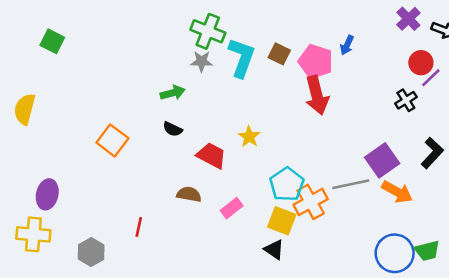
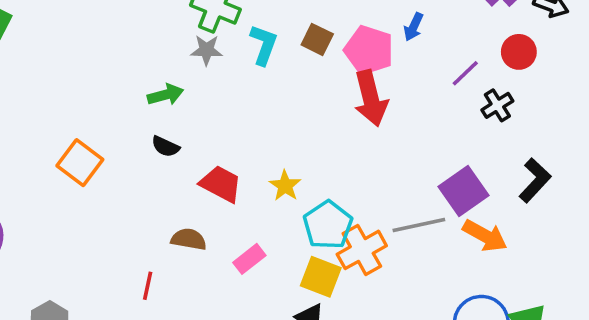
cyan L-shape: (242, 58) -> (264, 45), size x0.7
purple line: (431, 78) -> (465, 73), moved
yellow star: (249, 137) -> (285, 186), moved
red line: (139, 227) -> (148, 286), moved

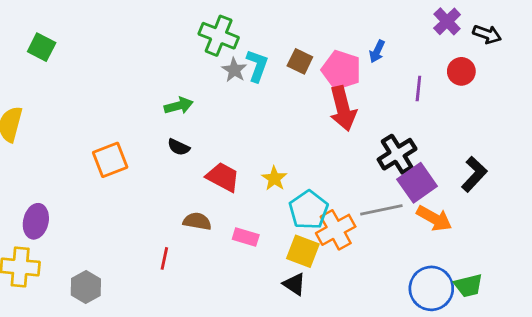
gray star: (207, 50) -> (234, 70), moved, turned 30
purple line: (465, 73) -> (418, 89), turned -40
black cross: (497, 105) -> (397, 154), moved, size x1.5
orange square: (80, 163) -> (110, 160), turned 32
pink rectangle: (249, 259) -> (246, 237), turned 55

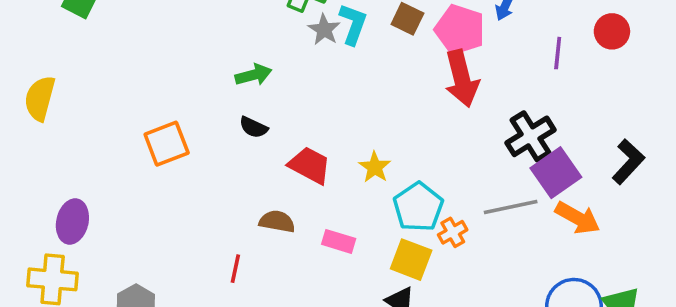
orange cross: (336, 230) -> (453, 232), size x0.6

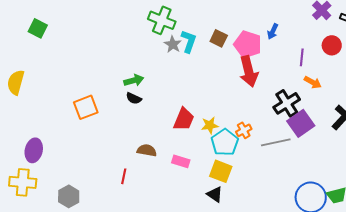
green arrow: (253, 75) -> (134, 80), moved
red trapezoid: (310, 165) -> (184, 119), moved, turned 85
yellow star: (375, 167) -> (210, 125), moved, turned 30
orange arrow: (578, 218) -> (313, 82), moved, size x0.7
orange cross: (453, 232) -> (244, 130), moved

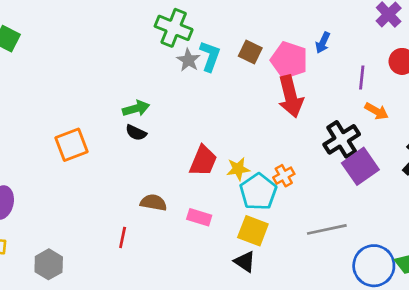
gray line: (276, 142) -> (327, 229), moved

